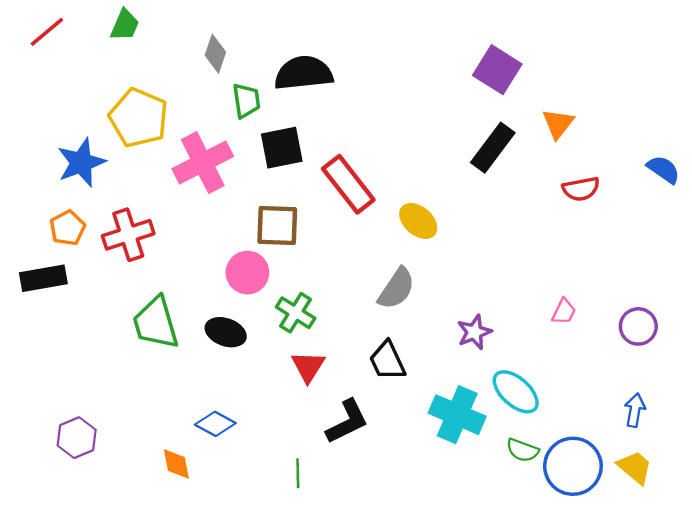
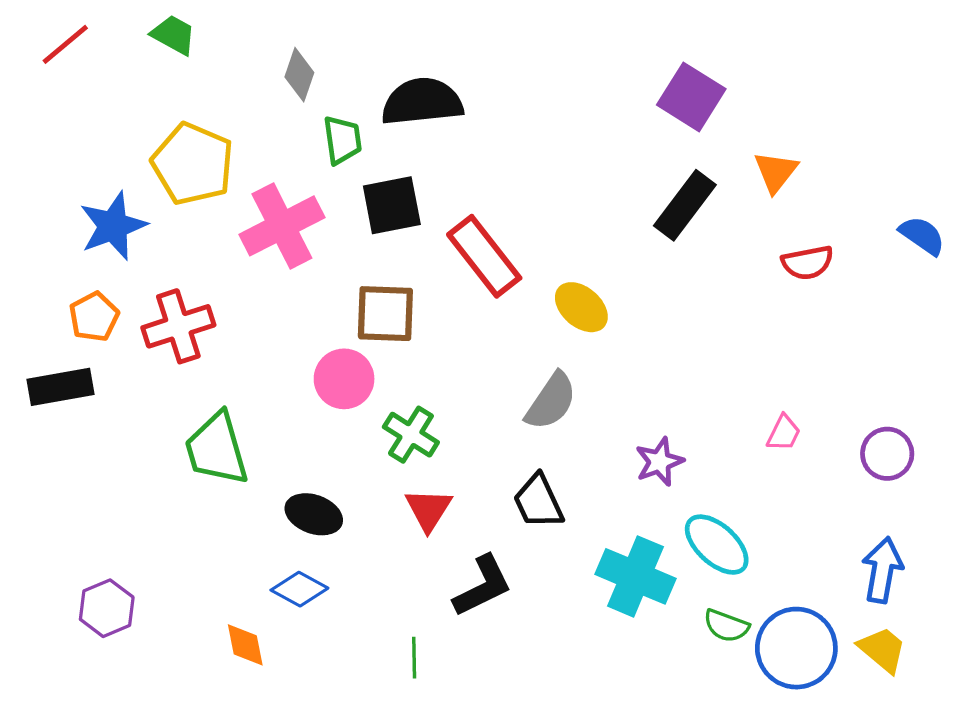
green trapezoid: (125, 25) -> (174, 35), turned -84
black ellipse: (226, 332) -> (314, 514), moved
blue arrow: (635, 410) -> (882, 570), size x1.4

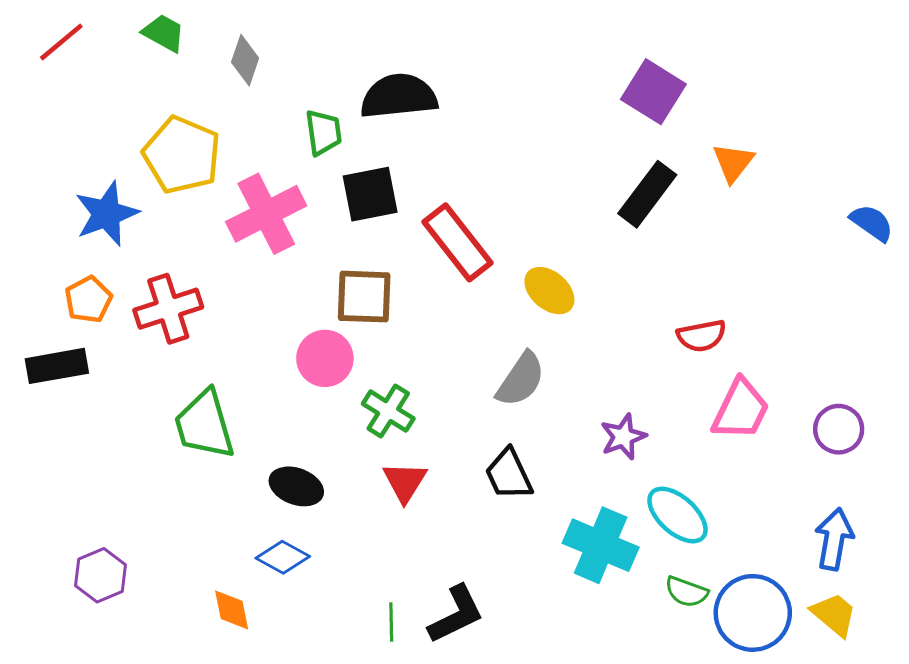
gray diamond: (299, 75) -> (245, 60), moved
red semicircle: (808, 263) -> (702, 336), moved
pink trapezoid: (784, 433) -> (741, 410), size x1.8
black L-shape: (483, 586) -> (456, 614), moved

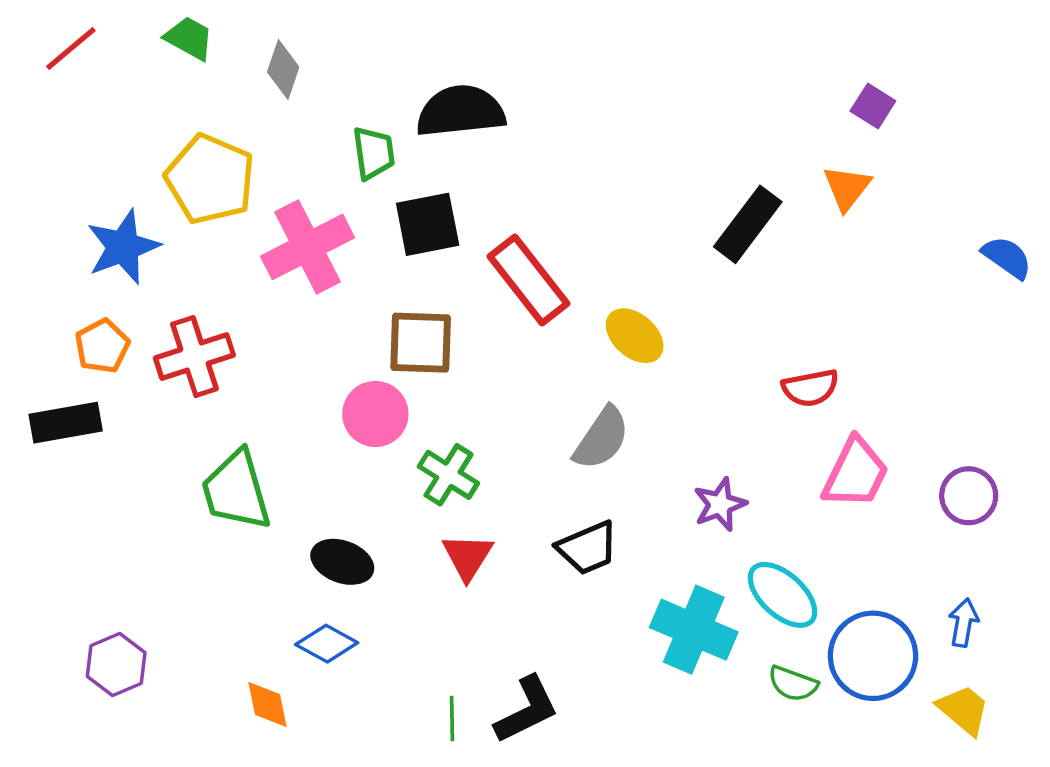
purple square: (653, 92) -> (873, 106), moved, size x0.6
black trapezoid: (509, 474) -> (588, 548), turned -88
blue arrow: (834, 539) -> (963, 623), size x0.7
blue circle: (753, 613) -> (873, 656), moved

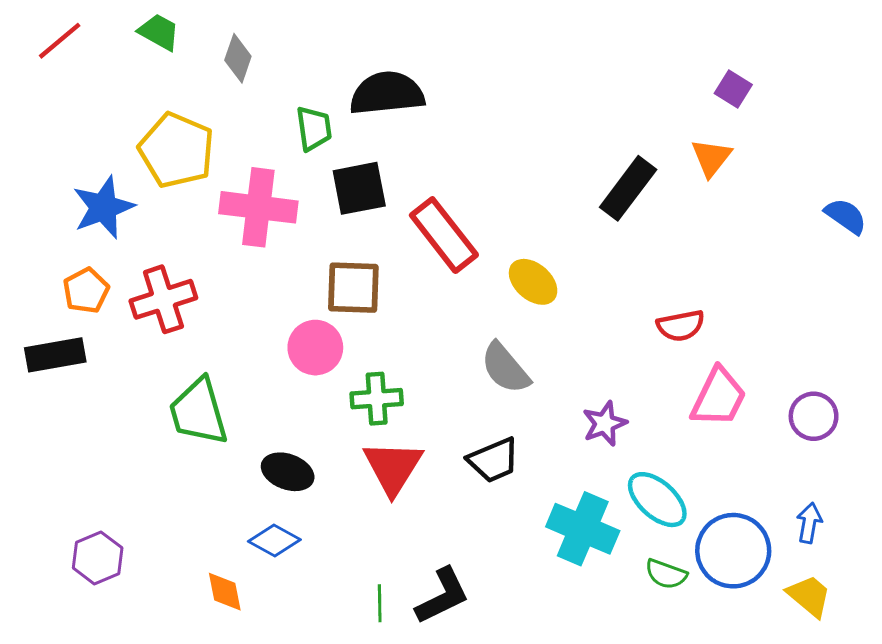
pink cross: (308, 247) -> (258, 207), turned 34
gray semicircle: (602, 438) -> (505, 368), turned 106
green cross: (448, 475) -> (377, 399), turned -36
red triangle: (468, 557) -> (393, 467), size x1.4

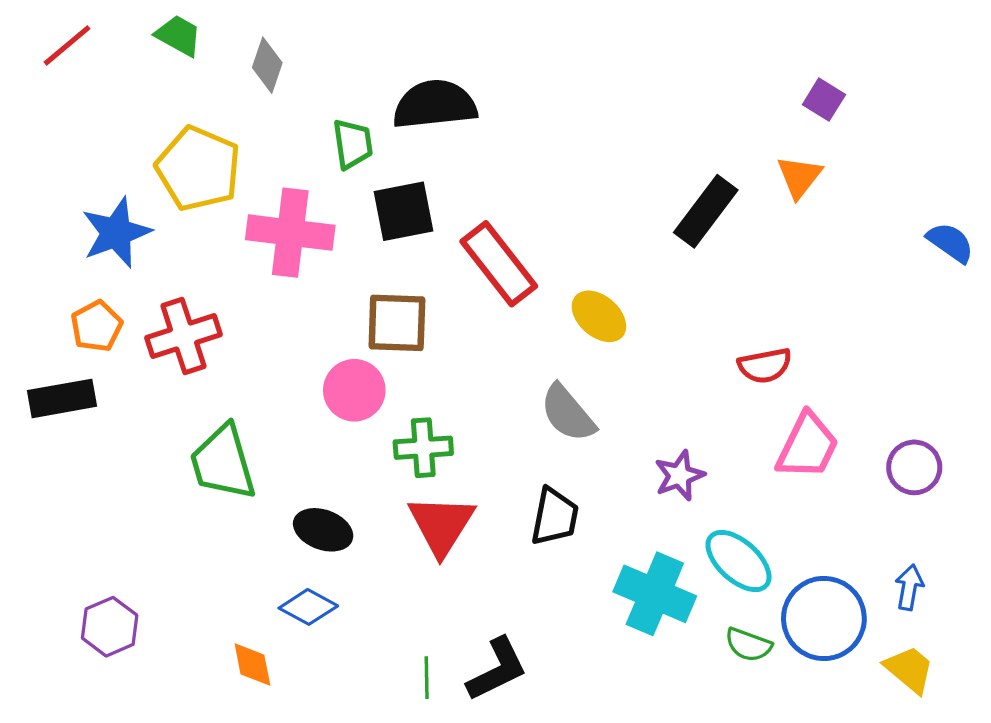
black trapezoid: (494, 460) -> (555, 517), turned -56

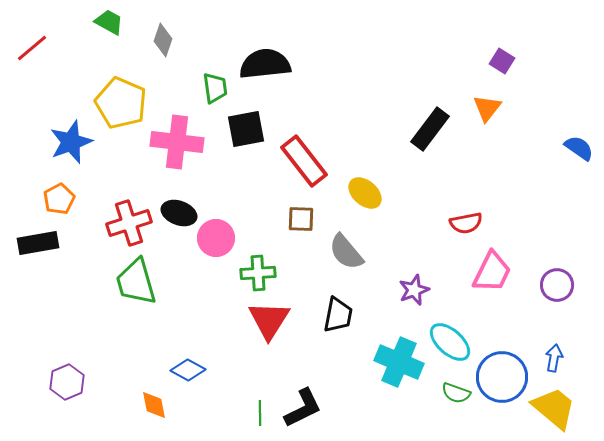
red line: (67, 45) -> (32, 48), moved
brown square: (397, 323) -> (301, 219), moved, size x0.7
red cross: (184, 336) -> (129, 223), moved
black ellipse: (323, 530) -> (179, 213), moved
yellow trapezoid: (909, 669) -> (554, 408), size x1.4

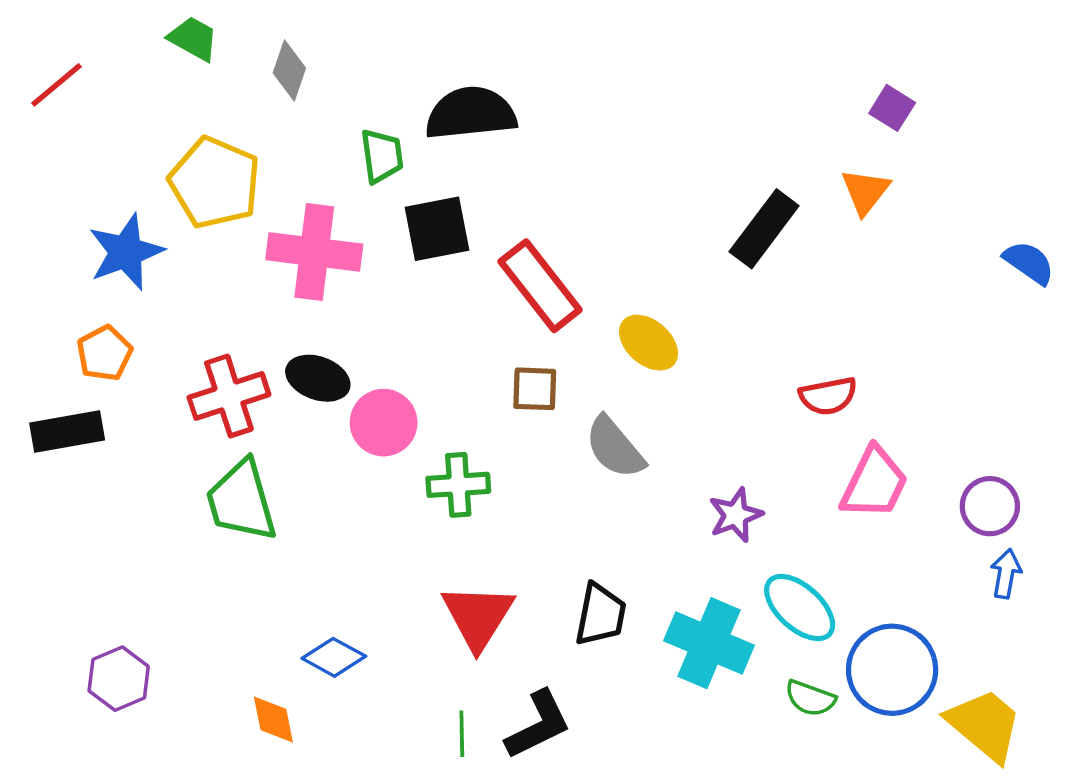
black trapezoid: (338, 315) -> (601, 615), moved
red triangle: (269, 320) -> (478, 616), moved
blue arrow: (554, 358) -> (1006, 574), moved

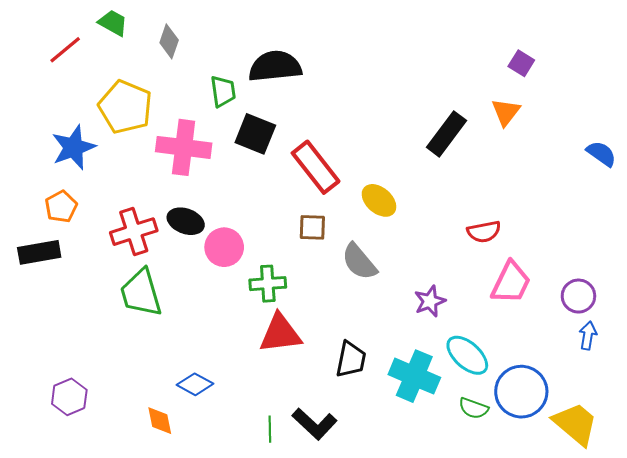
red line: (56, 85) -> (65, 50), moved
black square: (437, 229) -> (255, 134), turned 33
red triangle: (478, 616) -> (280, 333), moved, turned 51
black L-shape: (538, 725) -> (315, 424), turned 69

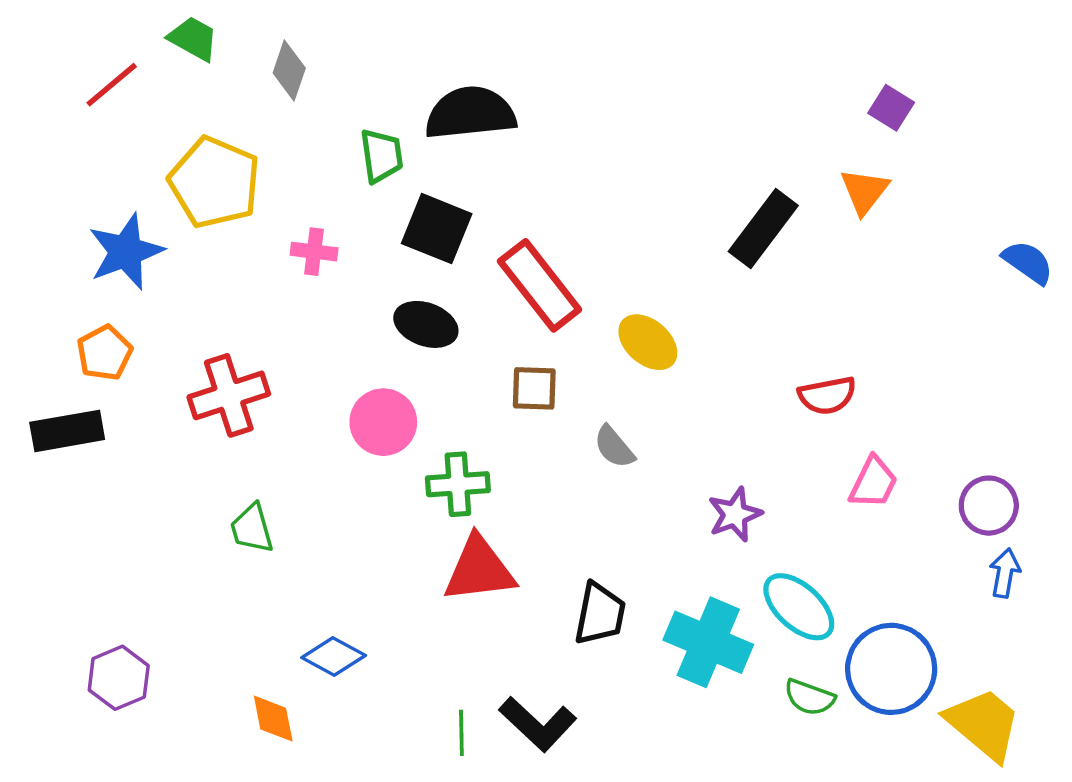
pink cross: (184, 147) -> (314, 252), size x0.5
black ellipse: (186, 221) -> (426, 324), moved
gray semicircle: (359, 262) -> (614, 447), size x0.7
pink trapezoid: (511, 283) -> (873, 482), size x0.7
green trapezoid: (141, 293) -> (252, 529), moved, size x0.6

